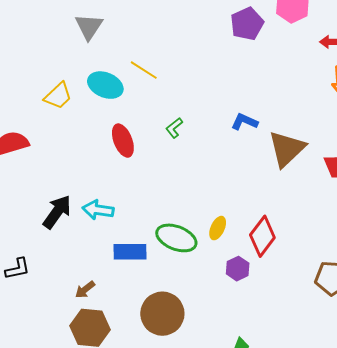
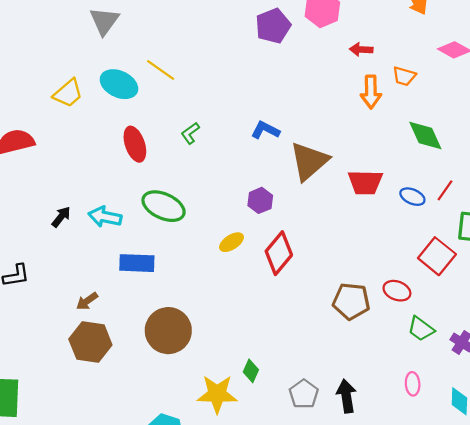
black arrow: (57, 212) -> (61, 217), size x0.6
yellow ellipse: (218, 228) -> (231, 242), turned 30
green ellipse: (176, 238) -> (164, 206), moved
purple hexagon: (238, 269) -> (260, 200), moved

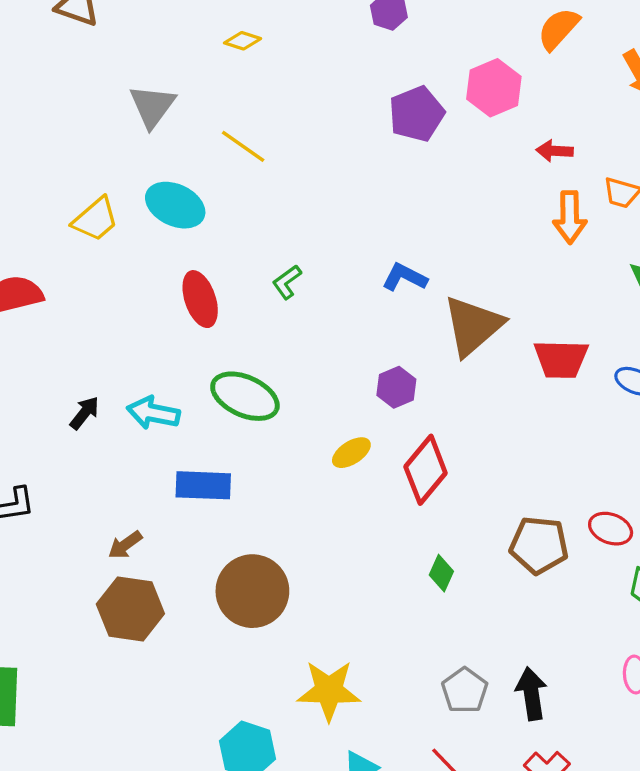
yellow line: (161, 70) -> (243, 146), moved
green diamond: (251, 371) -> (441, 573), moved

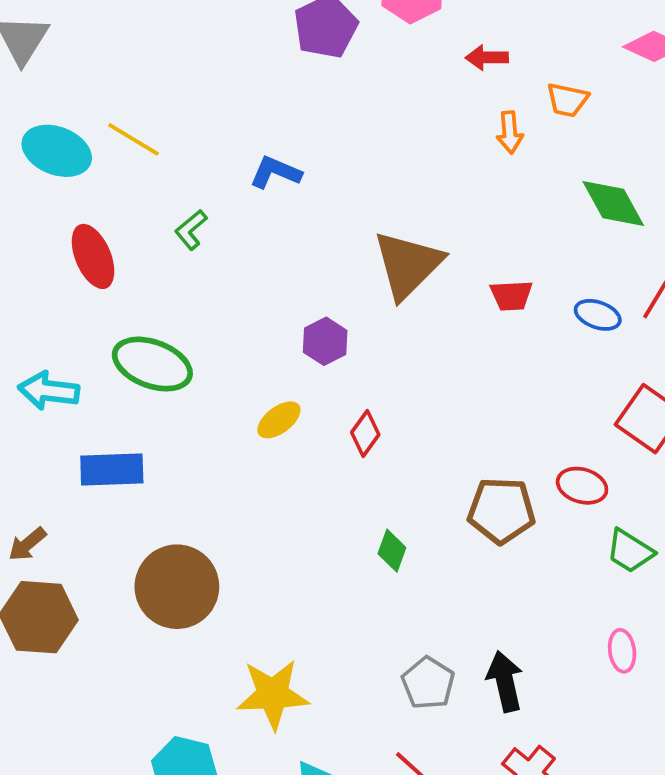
yellow line: (243, 146) -> (134, 139), moved
orange arrow: (570, 217) -> (510, 132), size x0.7
blue L-shape: (404, 277) -> (276, 172), moved
red trapezoid: (561, 359) -> (511, 296), size x0.7
red diamond: (426, 470) -> (365, 433), size x0.6

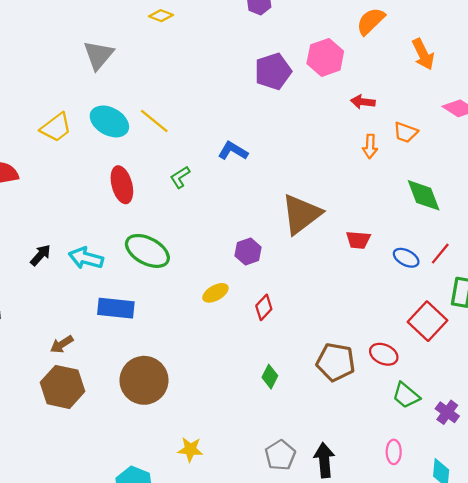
yellow star: (273, 694) -> (190, 449), size x0.6

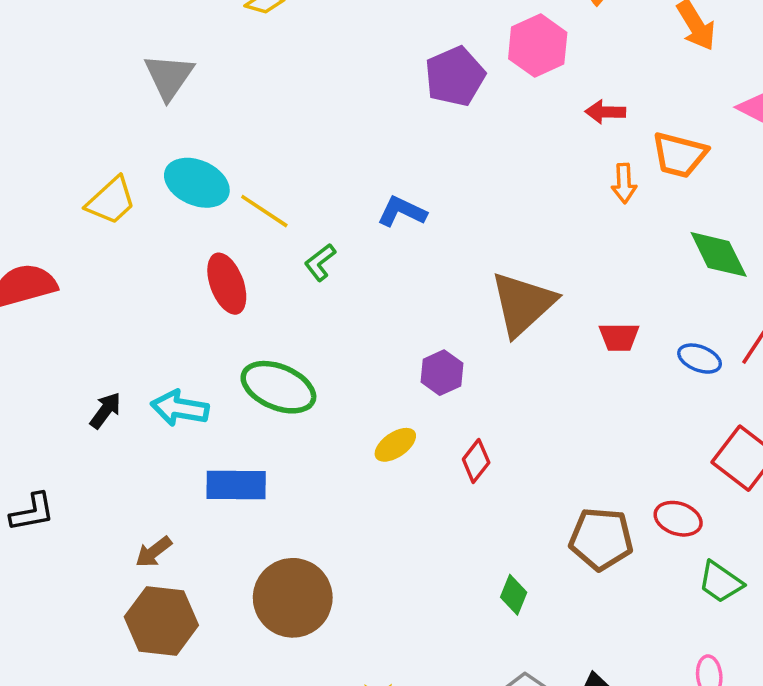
yellow line: (154, 121) -> (264, 211), moved
orange trapezoid: (406, 132) -> (679, 155), size x1.4
green diamond: (270, 377) -> (514, 595), moved

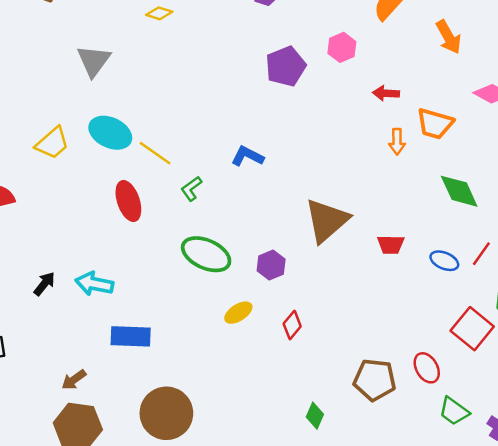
pink hexagon: (538, 46) -> (342, 47), size x0.7
green ellipse: (278, 387) -> (206, 254), moved
red ellipse: (678, 519) -> (427, 368), turned 40

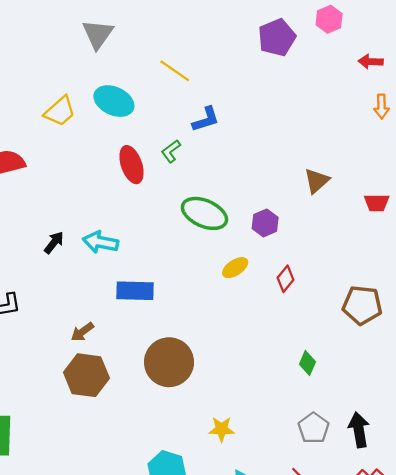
yellow line: (155, 153) -> (175, 71), moved
blue L-shape: (247, 156) -> (206, 119), moved, turned 136
green L-shape: (191, 189) -> (171, 151), moved
brown triangle: (327, 220) -> (317, 181), size x0.6
brown pentagon: (375, 380) -> (362, 305), moved

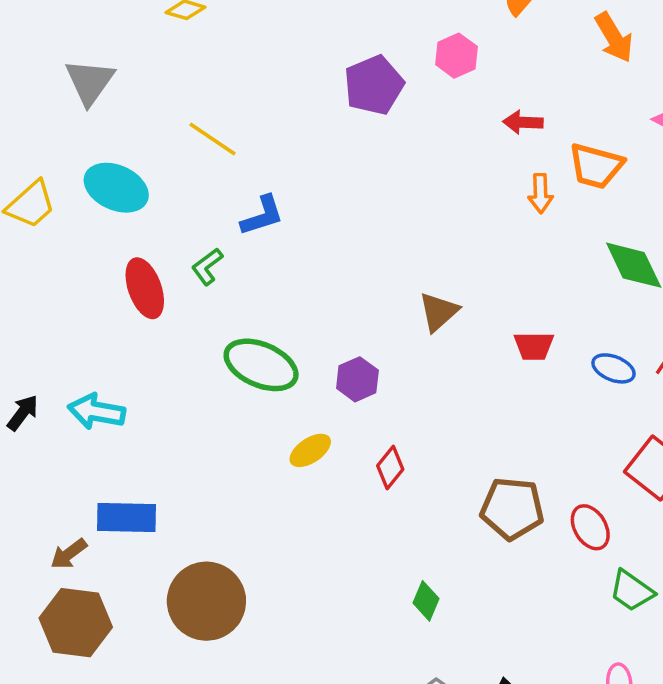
blue rectangle: (135, 291) -> (127, 518), moved

